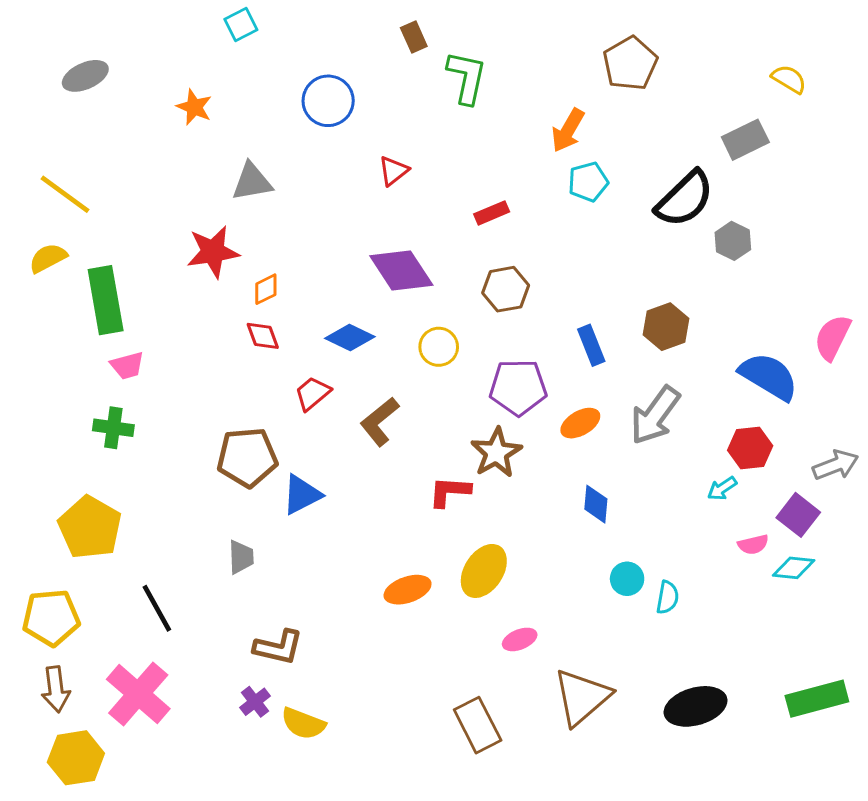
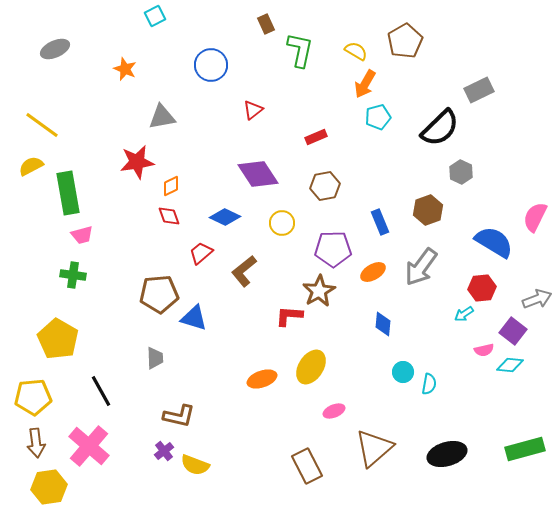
yellow semicircle: (789, 79) -> (356, 51), moved
gray hexagon: (733, 241) -> (461, 172), moved
blue triangle: (302, 495) -> (194, 318), turned 44

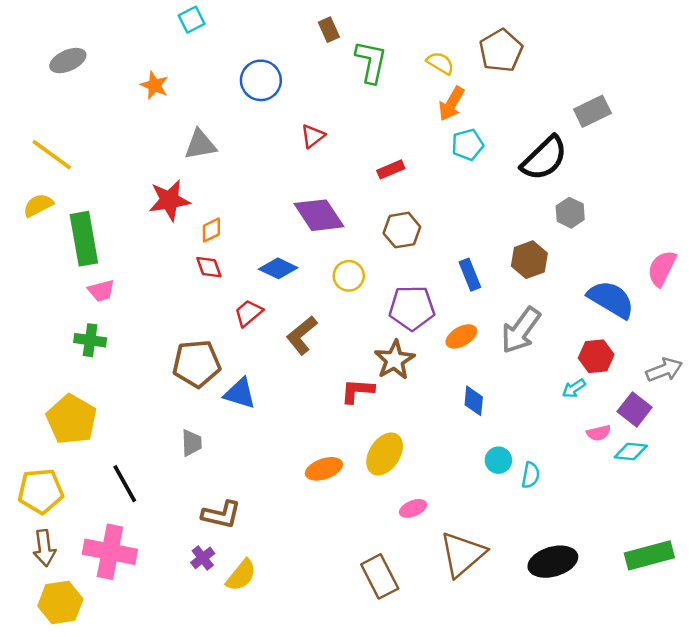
pink cross: (89, 446) -> (110, 552), turned -30
yellow semicircle: (195, 465) -> (241, 575), turned -72

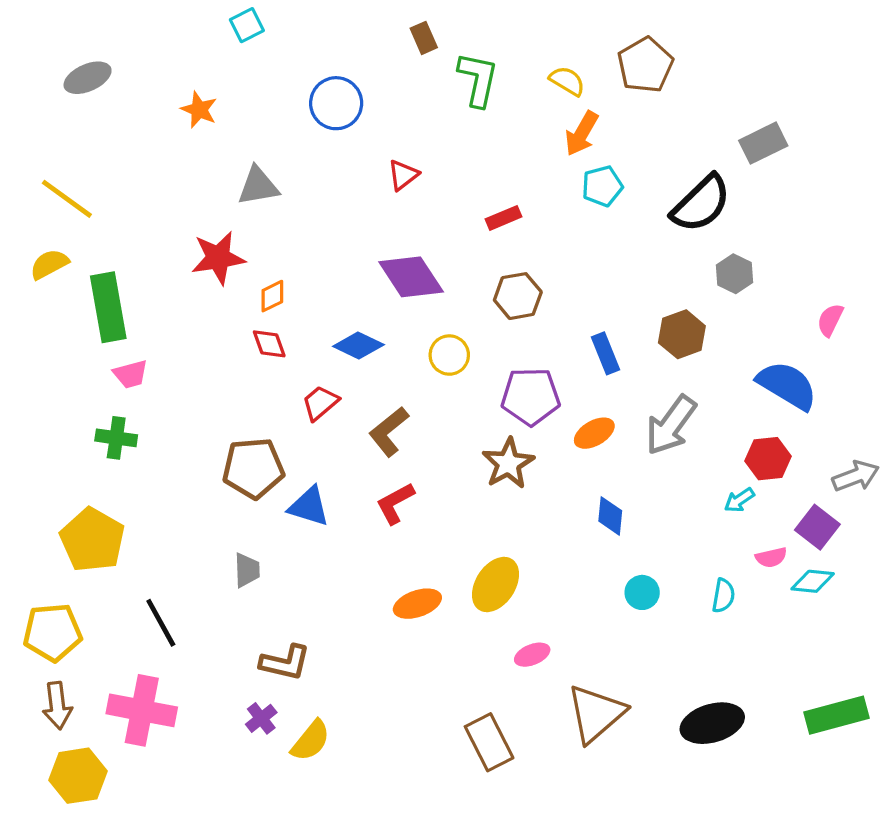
pink semicircle: (662, 268) -> (830, 320), moved, size x0.7
red L-shape: (357, 391) -> (395, 503), moved, turned -32
cyan semicircle: (531, 475) -> (723, 596), moved

